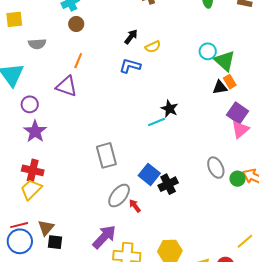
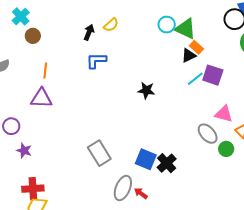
yellow semicircle: (153, 47) -> (111, 25), moved
cyan line: (157, 122) -> (195, 79), moved
pink triangle: (240, 130) -> (224, 114), moved, turned -48
purple star: (35, 131) -> (24, 151), size x0.7
green circle: (237, 179) -> (226, 149), moved

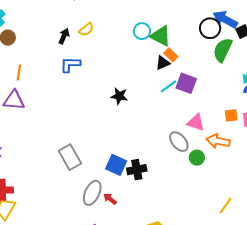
black cross: (167, 163) -> (137, 170), turned 30

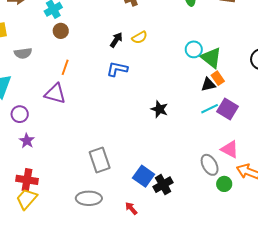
black cross: (137, 170) -> (163, 185), turned -30
gray ellipse: (92, 193) -> (89, 198), moved, turned 55

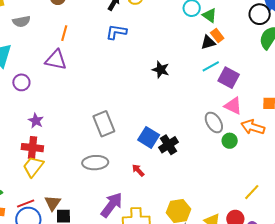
green triangle: (211, 58) -> (210, 15), size x0.7
purple square: (228, 109) -> (229, 78), moved
purple star: (27, 141) -> (36, 121), moved

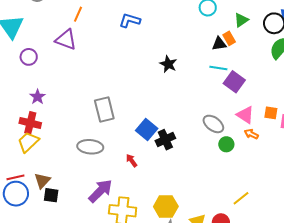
green triangle: (210, 15) -> (241, 20), moved, turned 42
cyan line: (211, 66) -> (218, 68), turned 30
pink triangle: (233, 106) -> (245, 115), moved
gray ellipse: (214, 122) -> (213, 124), turned -30
orange arrow: (253, 127) -> (251, 134), size x0.6

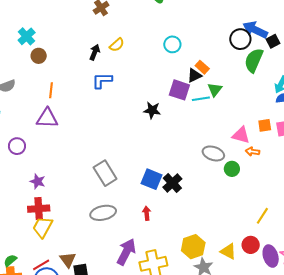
green triangle: (241, 20) -> (215, 90), moved
purple square: (234, 82) -> (179, 90), moved
red arrow: (132, 160) -> (147, 213), turned 48

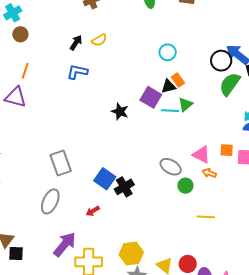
cyan circle: (172, 44) -> (168, 52), moved
gray ellipse: (103, 213) -> (50, 201), turned -65
red arrow: (147, 213) -> (93, 211), turned -128
yellow line: (262, 216) -> (206, 217), moved, turned 48

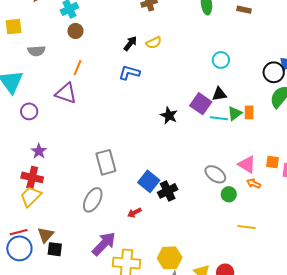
orange rectangle: (178, 80) -> (249, 112), moved, turned 32

